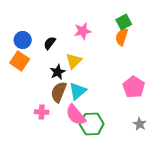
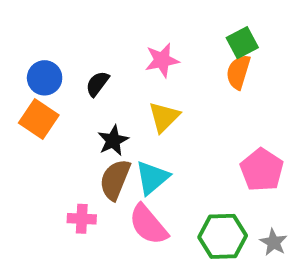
yellow triangle: (74, 61) -> (164, 117), moved
green hexagon: (92, 124) -> (223, 236), moved

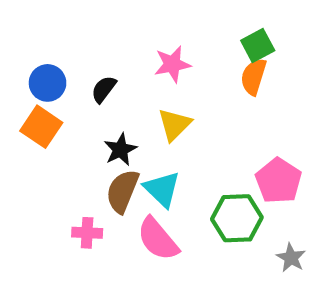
cyan triangle: (152, 178) -> (162, 189), turned -36
green hexagon: (223, 236) -> (237, 218), moved

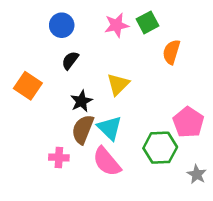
green square: (258, 45) -> (148, 22), moved
pink star: (172, 64) -> (117, 25), moved
blue circle: (48, 83) -> (62, 25), moved

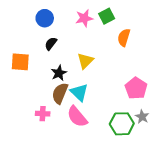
orange square: (28, 86) -> (20, 62), turned -30
green hexagon: (160, 148) -> (122, 124), moved
gray star: (197, 174) -> (142, 117), moved

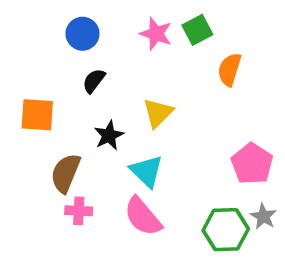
pink star: (84, 18) -> (156, 34), turned 30
brown semicircle: (60, 93) -> (66, 173), moved

